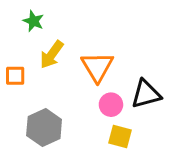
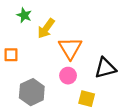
yellow arrow: (52, 54) -> (46, 28), moved
pink circle: (111, 105) -> (68, 76), moved

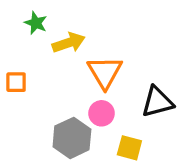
yellow arrow: (46, 28) -> (69, 43), turned -145
gray hexagon: (32, 92) -> (72, 138), moved

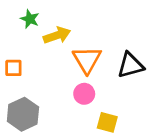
black triangle: (157, 102) -> (130, 65), moved
gray hexagon: (72, 138) -> (23, 114), moved

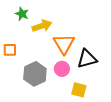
black triangle: (130, 65) -> (87, 59), moved
gray hexagon: (23, 114) -> (35, 74), moved

